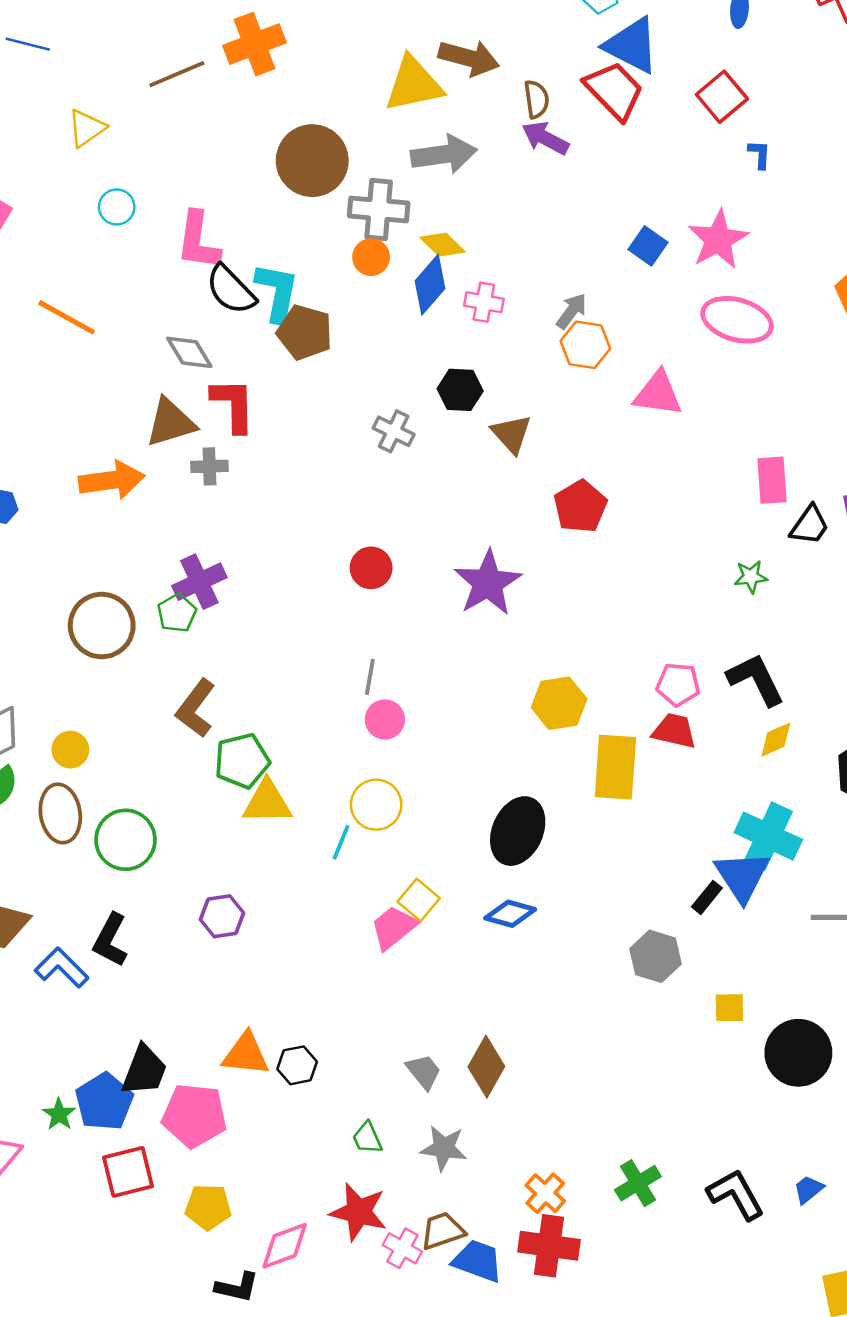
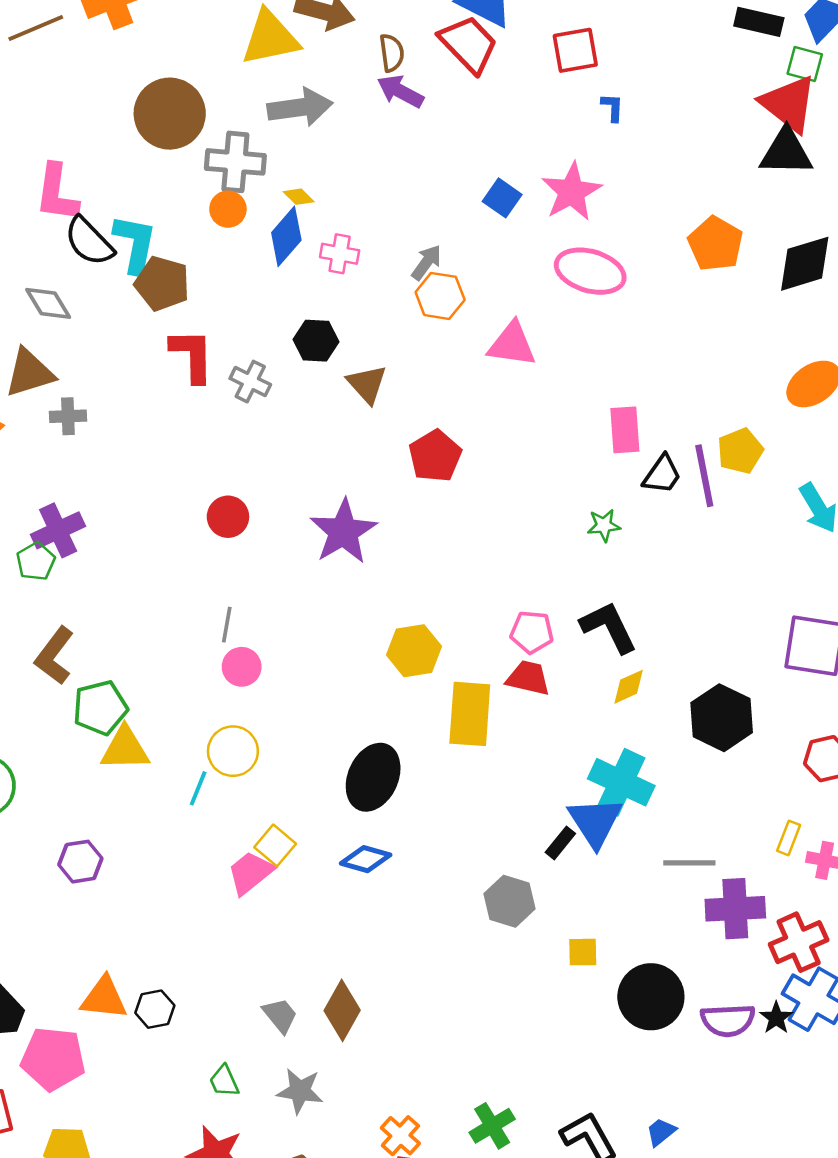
red square: (722, 97) -> (575, 50), turned 30
yellow diamond: (443, 245) -> (299, 197), size x0.7
red L-shape: (233, 405) -> (192, 355), moved

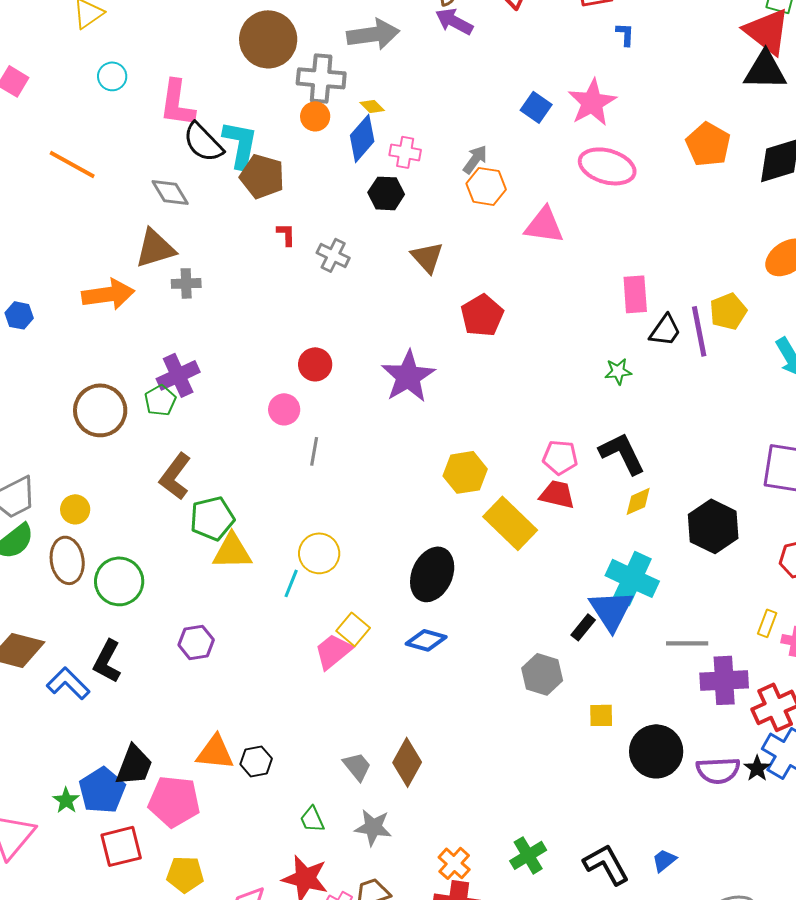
black hexagon: (316, 341) -> (386, 193), moved
red L-shape: (192, 355) -> (286, 234), size x0.5
pink circle: (242, 667) -> (284, 409), moved
yellow rectangle: (470, 714) -> (510, 523), turned -50

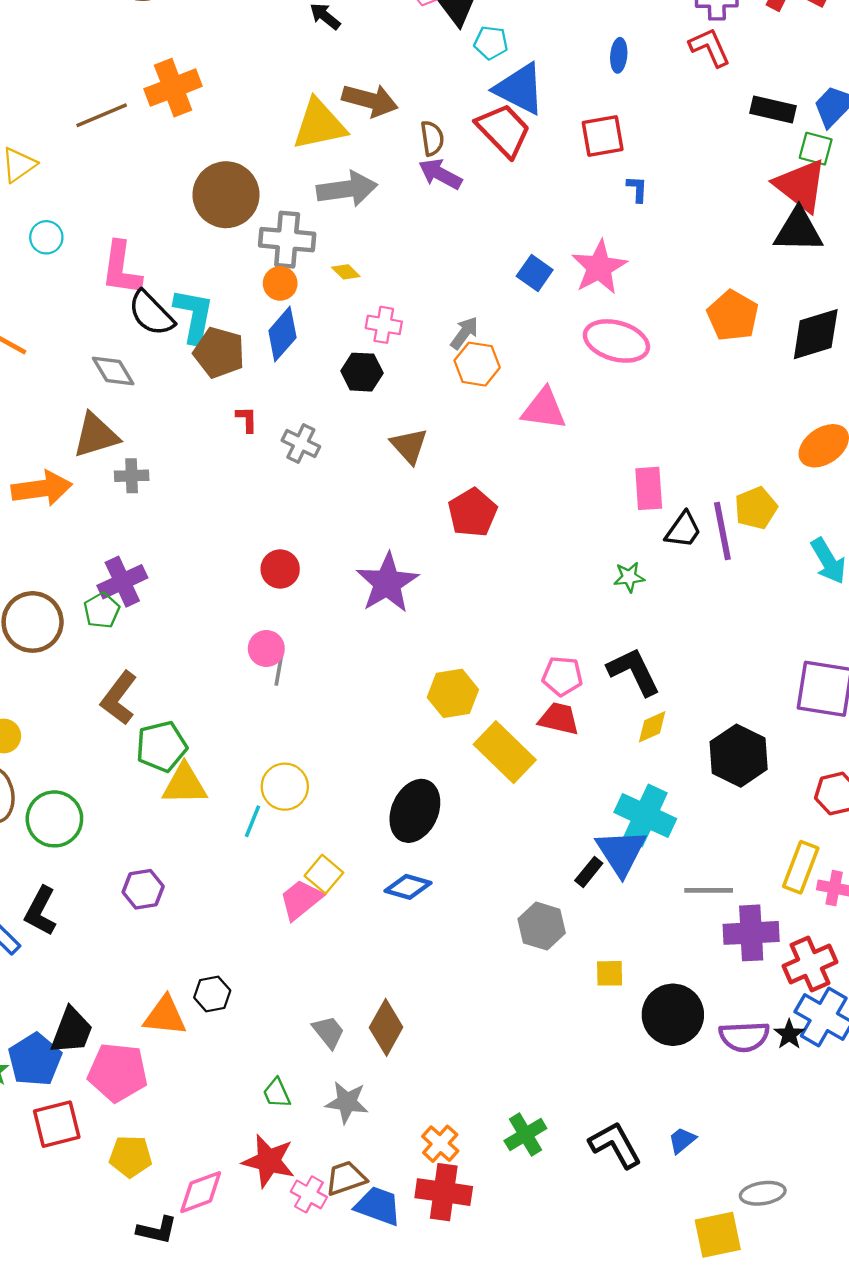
blue diamond: (362, 138) -> (282, 334), moved
pink circle: (284, 409) -> (266, 648), moved
yellow rectangle: (767, 623) -> (801, 867), size x1.6
black hexagon: (256, 761) -> (212, 994), moved

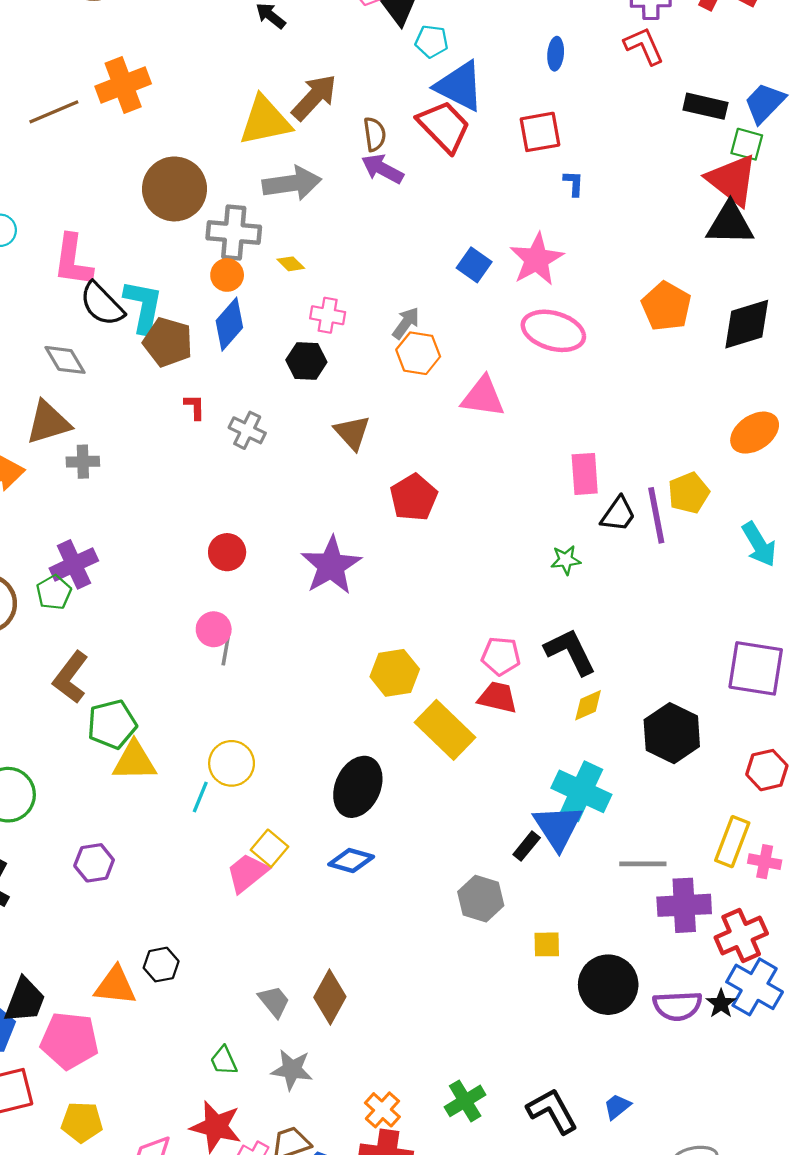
brown arrow: (370, 100) -> (314, 97), turned -62

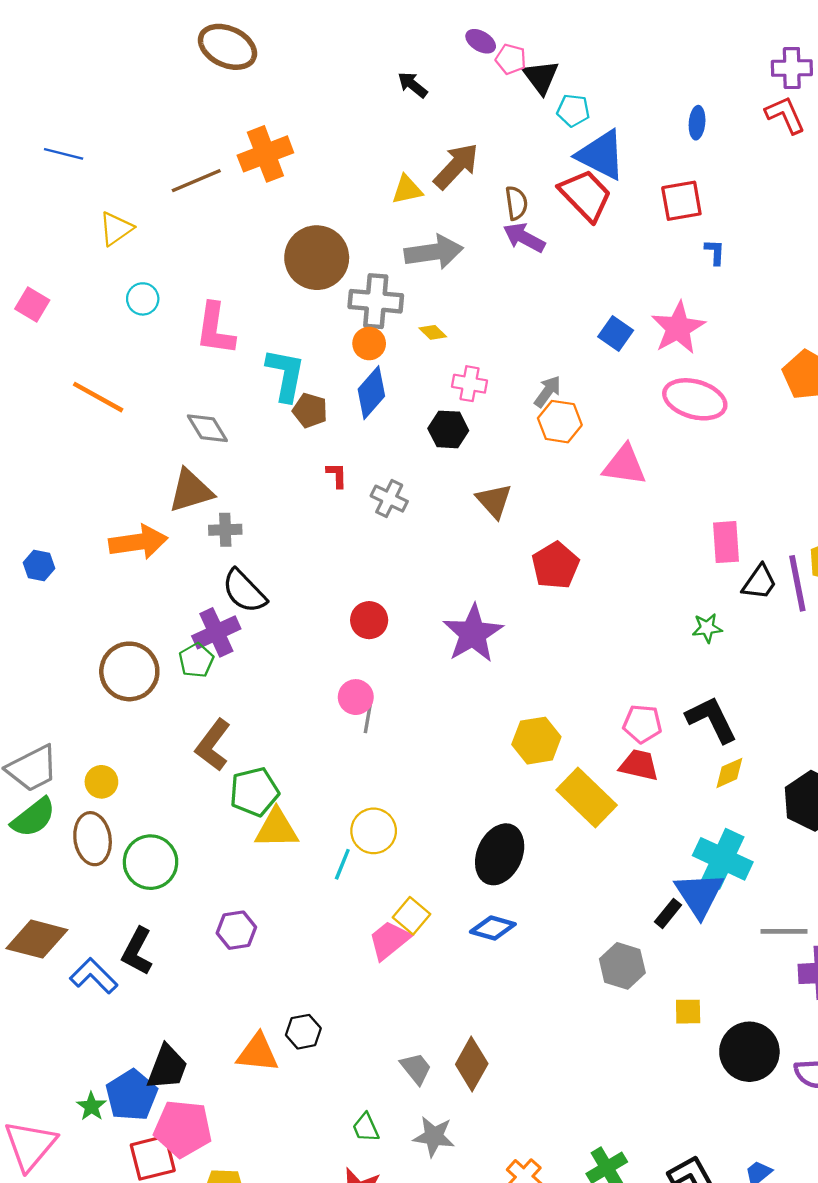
yellow triangle: (265, 121) -> (407, 190), size x0.6
black semicircle: (102, 304) -> (244, 591), moved
brown pentagon: (168, 342) -> (310, 410), size x0.7
pink pentagon: (69, 1041) -> (183, 1129), moved

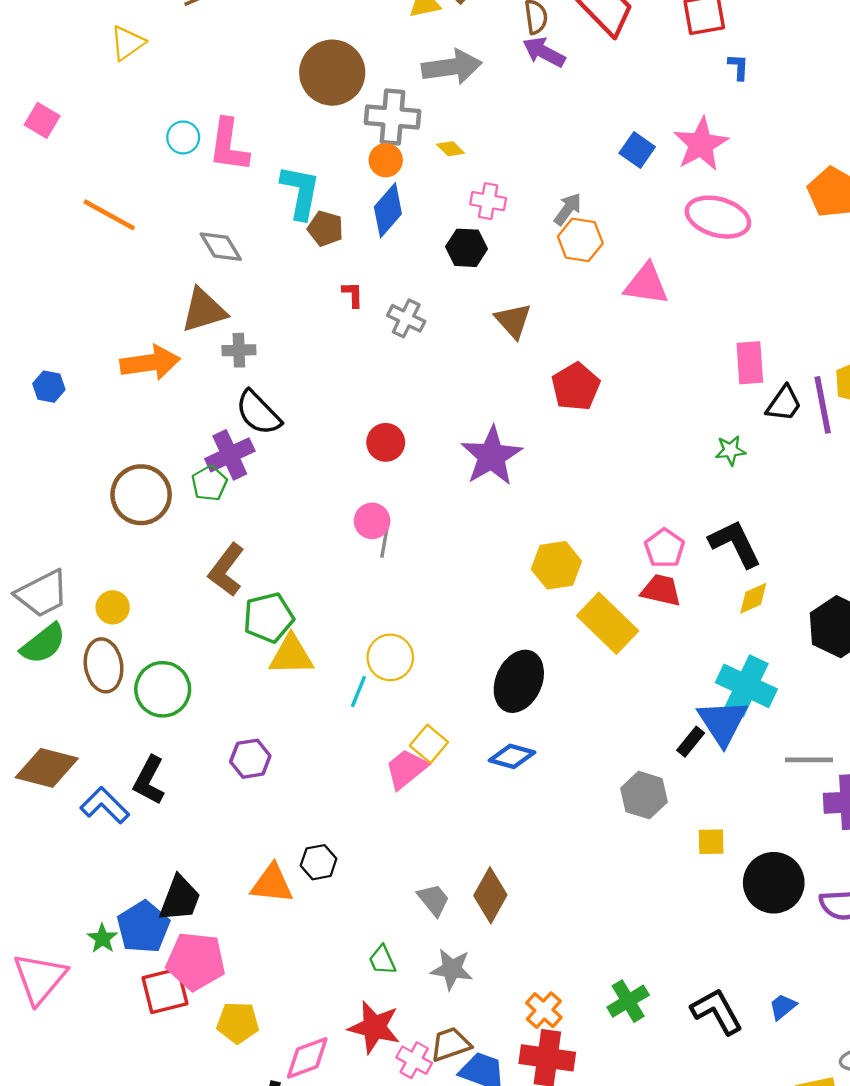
cyan circle: (143, 299) -> (183, 137), moved
pink pentagon: (642, 724) -> (664, 548), turned 30

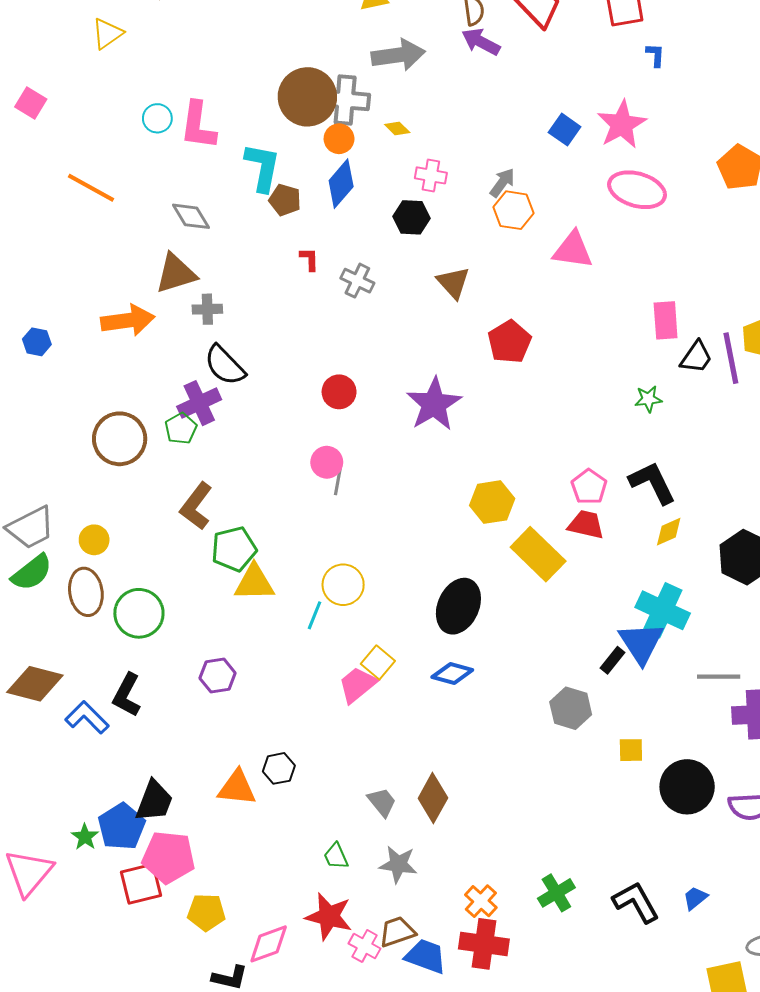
brown circle: (332, 73) -> (307, 97), moved

